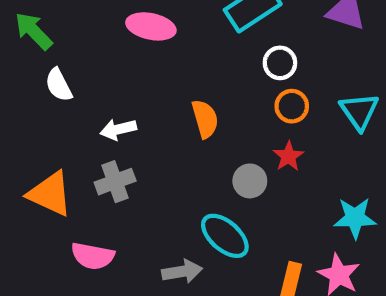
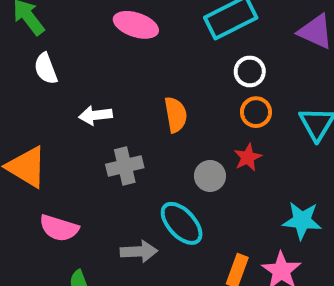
gray cross: (115, 182) -> (125, 166), moved

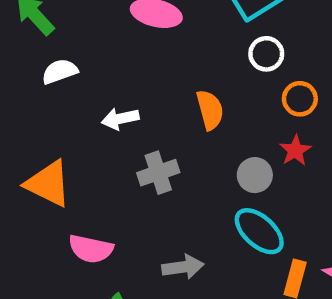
white semicircle: (46, 69) -> (60, 71), turned 96
white circle: (250, 71) -> (266, 54), moved
cyan ellipse: (182, 223) -> (259, 231), moved

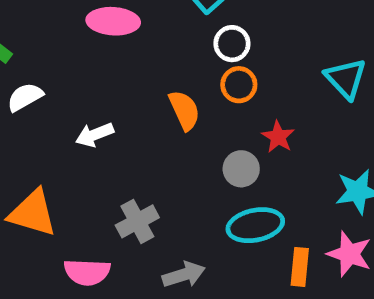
orange circle: (300, 99) -> (239, 85), moved
gray cross: (158, 173) -> (137, 221), moved
cyan ellipse: (259, 231) -> (255, 225), turned -44

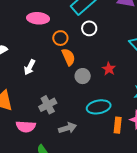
orange circle: (239, 85) -> (60, 38), moved
white arrow: (95, 135) -> (30, 67), turned -42
gray circle: (241, 169) -> (83, 76), moved

